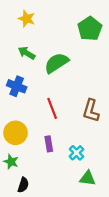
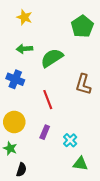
green arrow: (27, 53) -> (24, 49), turned -35
brown L-shape: (91, 111) -> (83, 84), moved
purple rectangle: (49, 144) -> (45, 132), turned 32

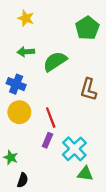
red line: (48, 100) -> (51, 118), moved
yellow circle: (14, 122) -> (19, 112), moved
cyan cross: (70, 140) -> (74, 149), size x1.6

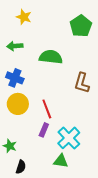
green arrow: (26, 52) -> (15, 46), moved
green semicircle: (55, 61) -> (51, 57), turned 40
green triangle: (85, 174) -> (61, 161), moved

